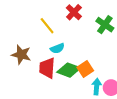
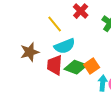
cyan semicircle: (57, 48) -> (65, 46), size x1.5
brown star: (21, 55) -> (30, 52), turned -30

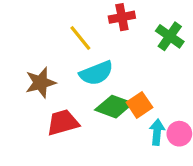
red cross: (81, 11) -> (122, 17), turned 35
red trapezoid: (55, 65) -> (63, 123), moved, turned 70

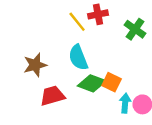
yellow line: (80, 38) -> (77, 22), moved
cyan semicircle: (96, 73) -> (78, 58), turned 90
orange square: (139, 105) -> (112, 82), turned -30

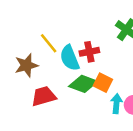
red cross: (98, 14) -> (89, 52), moved
yellow line: (77, 22) -> (49, 43), moved

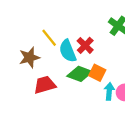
red cross: (89, 52) -> (85, 45), turned -35

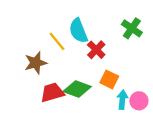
cyan semicircle: (68, 51) -> (78, 31), moved
green diamond: (80, 74) -> (77, 89), moved

